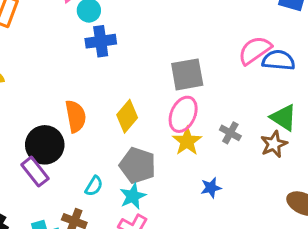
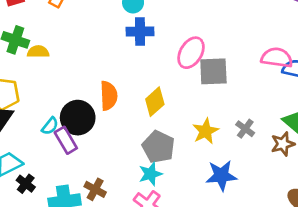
pink semicircle: (255, 50) -> (277, 58), turned 36
pink ellipse: (183, 114) -> (191, 53), moved
cyan semicircle: (94, 186) -> (50, 126), moved
blue star: (211, 188) -> (221, 175), size x1.6

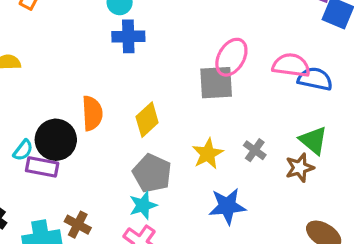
pink ellipse: (191, 53) -> (231, 57), moved
purple rectangle: (66, 140) -> (42, 167), turned -48

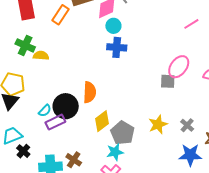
gray square: (216, 83) -> (168, 81), size x0.7
yellow diamond: (147, 120) -> (102, 121), moved
purple rectangle: (42, 167) -> (55, 122), turned -42
blue star: (227, 206) -> (190, 155), moved

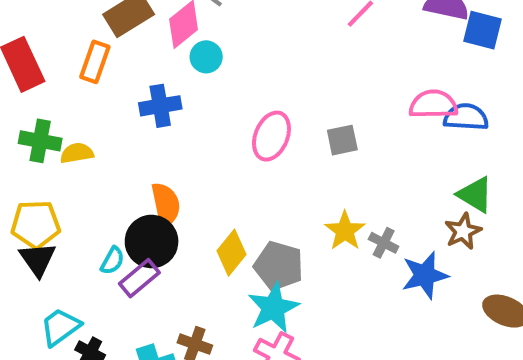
blue cross: (117, 47) -> (160, 106), moved
pink ellipse: (179, 67) -> (271, 136), moved
orange semicircle: (90, 92) -> (166, 205), moved
gray cross: (187, 125) -> (384, 243), moved
cyan star: (115, 152) -> (273, 308), size x1.4

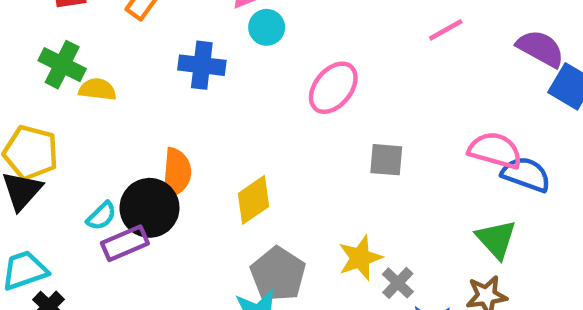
pink ellipse: (271, 136) -> (333, 88), moved
green triangle: (475, 195) -> (496, 239), moved
yellow diamond: (232, 253) -> (253, 200), moved

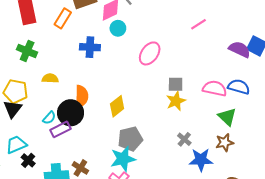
purple semicircle: (540, 48) -> (240, 49), moved
yellow semicircle: (97, 89) -> (50, 78), moved
pink semicircle: (495, 150) -> (215, 88), moved
yellow star: (360, 258) -> (176, 101), moved
gray pentagon: (278, 274) -> (130, 139), turned 30

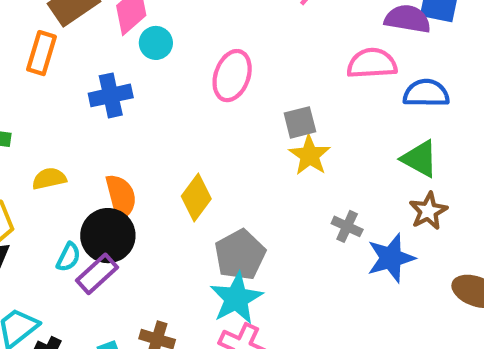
pink semicircle: (215, 88) -> (372, 63), moved

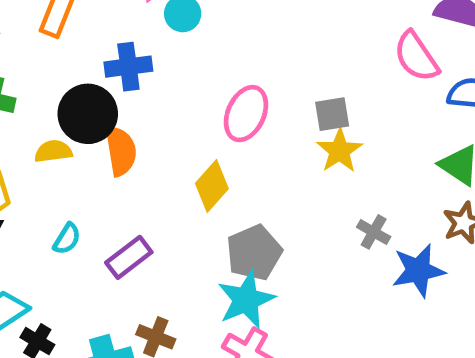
pink semicircle: (372, 63) -> (416, 57), turned -126
pink ellipse: (232, 76) -> (246, 114), moved
orange semicircle: (121, 197) -> (121, 151), moved
black circle: (108, 236) -> (88, 114), moved
purple rectangle: (97, 274) -> (129, 257), moved

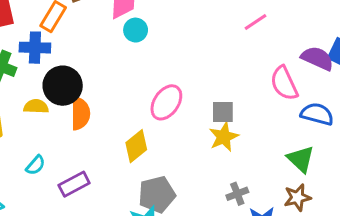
blue cross: (128, 67) -> (35, 48), moved
gray cross: (374, 232) -> (237, 194), turned 30

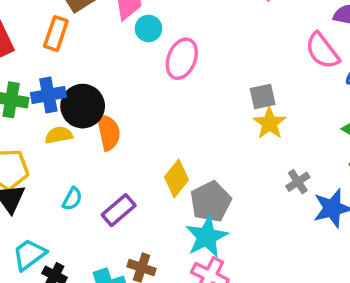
blue cross: (35, 48) -> (48, 95), moved
pink ellipse: (166, 102) -> (182, 59), moved
yellow diamond: (136, 146) -> (177, 178), moved

